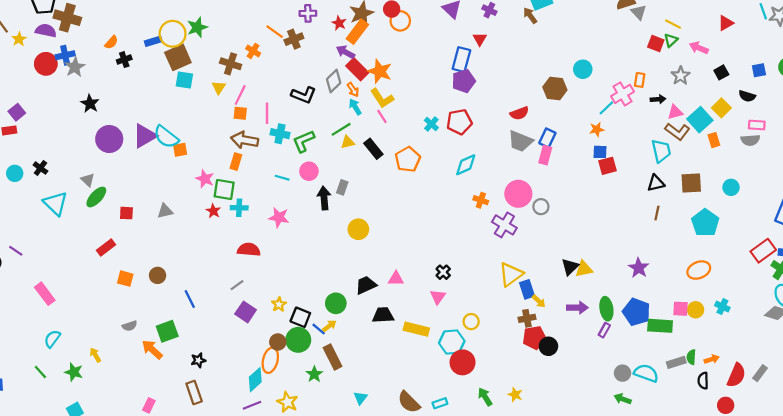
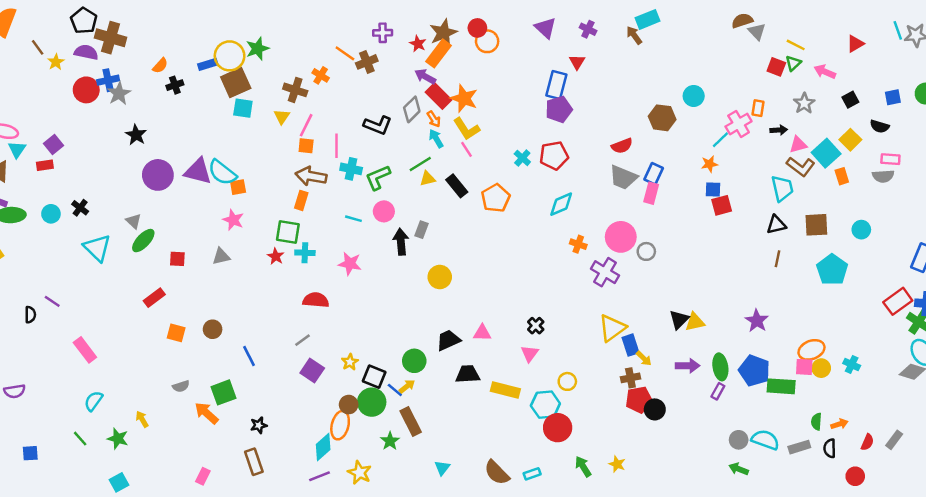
purple triangle: (145, 136) -> (198, 171), turned 44
pink star: (205, 179) -> (233, 220), moved
orange ellipse: (699, 270) -> (811, 350), moved
gray rectangle: (676, 362) -> (799, 447), moved
red semicircle: (736, 375) -> (867, 442), size x0.6

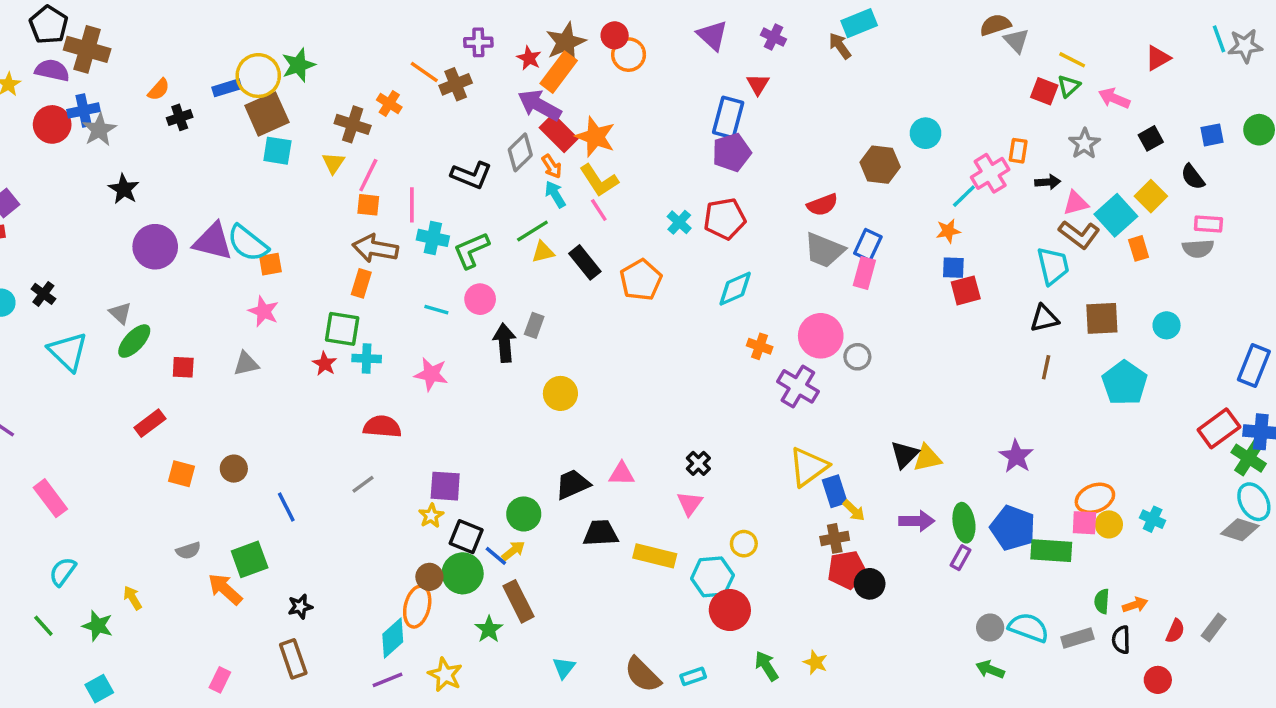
purple arrow: (425, 77) -> (539, 105), size x1.4
black semicircle: (880, 126) -> (1193, 177), turned 36
purple square: (312, 371) -> (445, 486), moved, turned -30

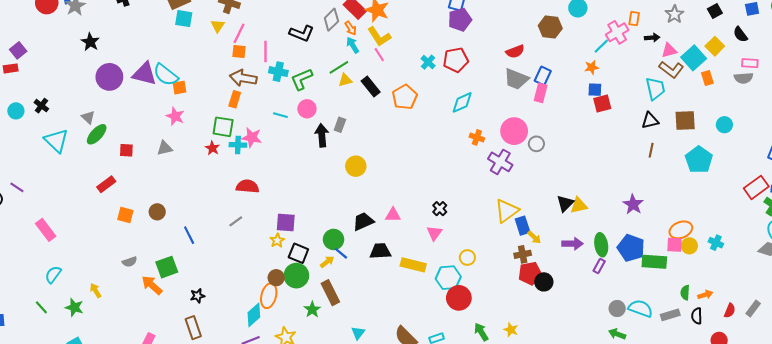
pink star: (431, 374) -> (252, 137), moved
blue line: (496, 556) -> (341, 253), moved

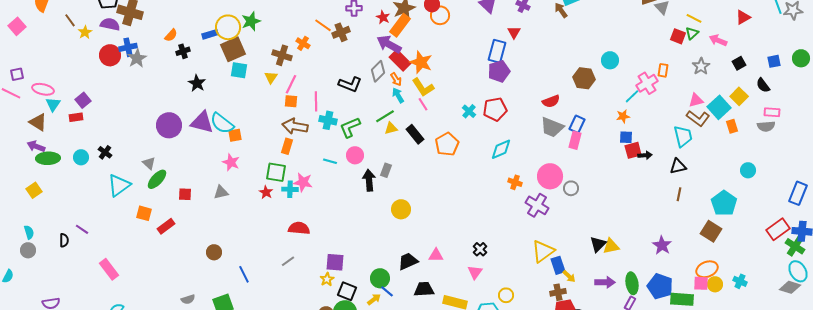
black arrow: (652, 38) -> (645, 155), moved
black star: (90, 42) -> (197, 83), moved
brown square: (685, 120) -> (711, 231), moved, turned 35
cyan triangle: (56, 141) -> (119, 185), turned 40
orange square: (125, 215) -> (144, 213), moved

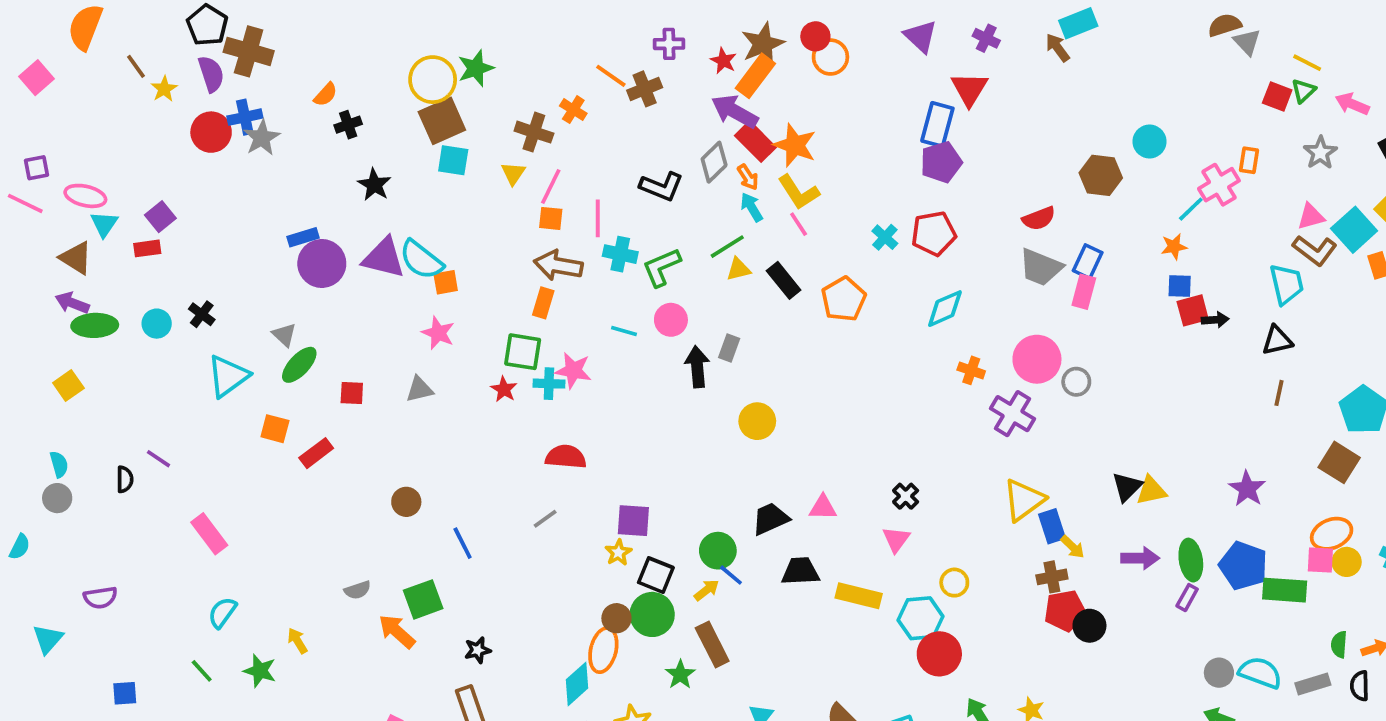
purple semicircle: (110, 24) -> (211, 74), turned 60
red triangle: (514, 32) -> (969, 89), size x1.5
blue rectangle: (210, 34) -> (303, 237), moved

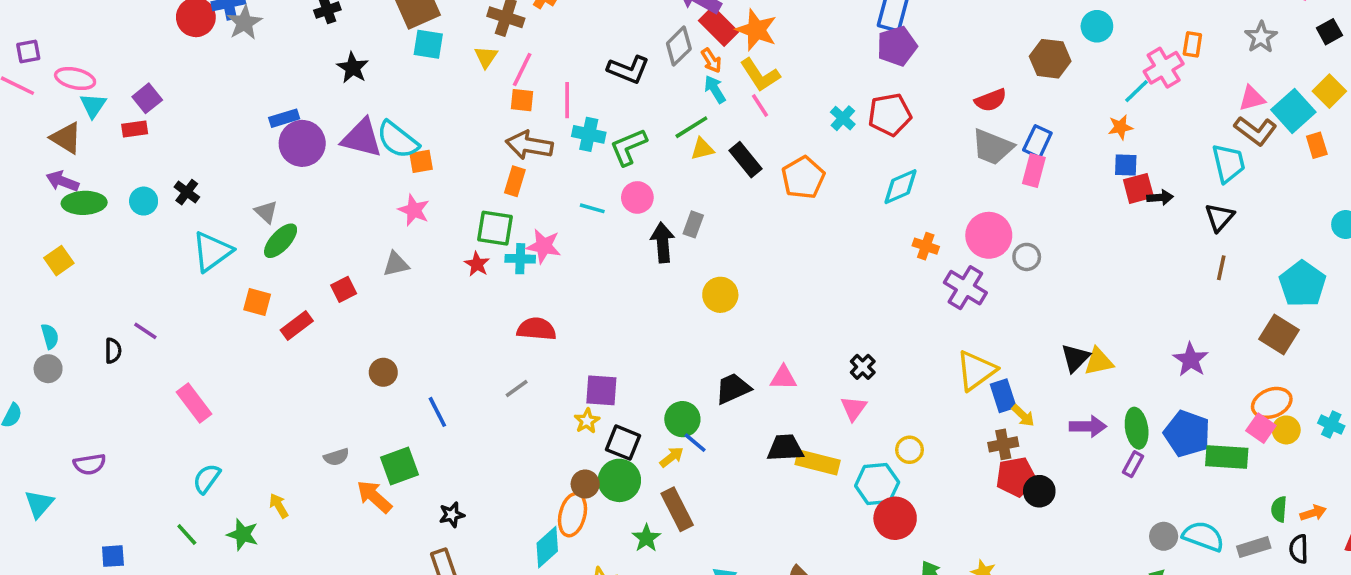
black triangle: (1277, 340) -> (1219, 217), turned -36
red square: (352, 393) -> (344, 289), moved, turned -30
pink square: (1320, 560) -> (1261, 428), turned 32
black trapezoid: (800, 571) -> (785, 448), moved

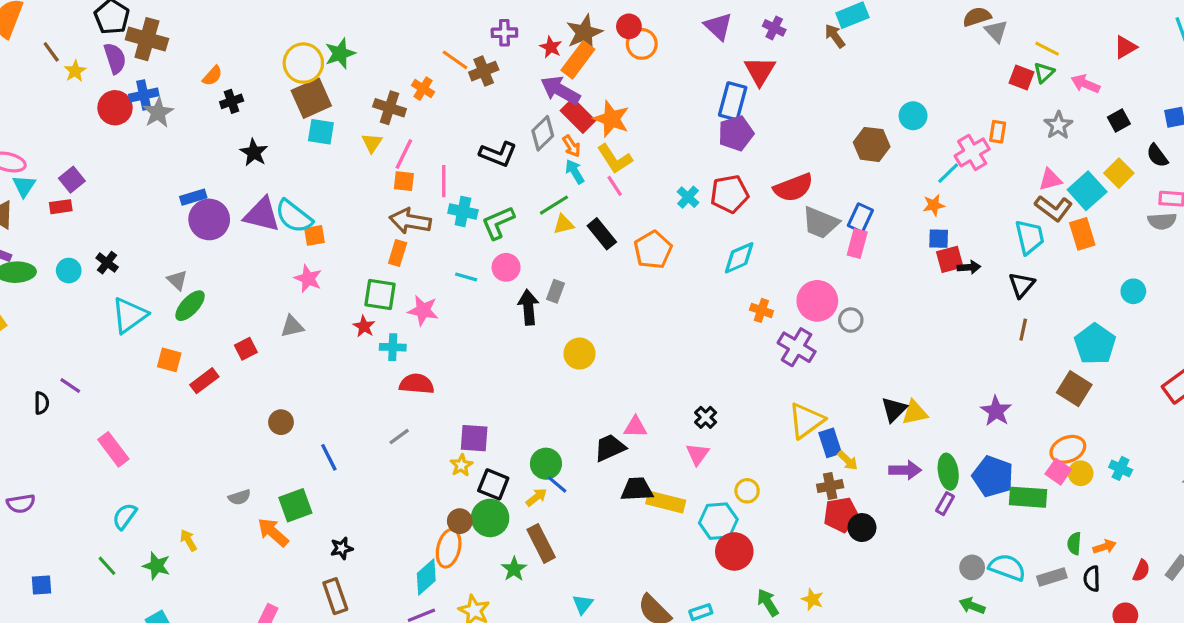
red semicircle: (991, 100) -> (793, 188), moved, size x1.4
orange rectangle: (1317, 145) -> (1082, 234), moved, size x1.4
cyan cross: (520, 259) -> (393, 347), moved
black trapezoid: (733, 388) -> (610, 448), moved

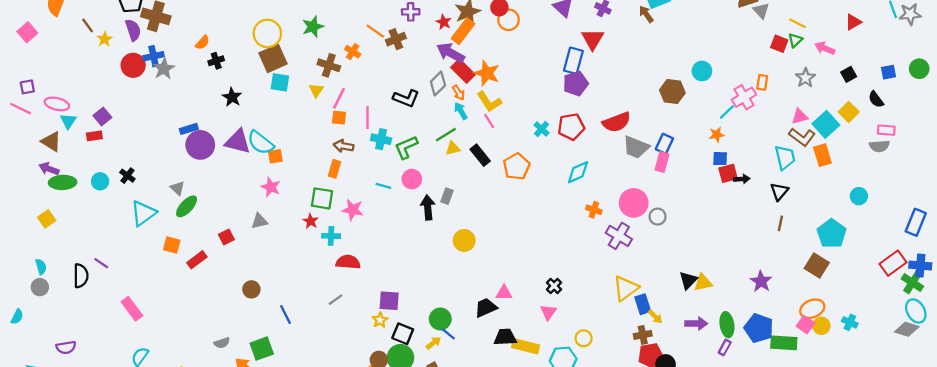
green star: (340, 53) -> (313, 27), moved
brown arrow: (410, 221) -> (344, 146), size x0.7
black semicircle: (42, 403) -> (81, 276), size x1.5

